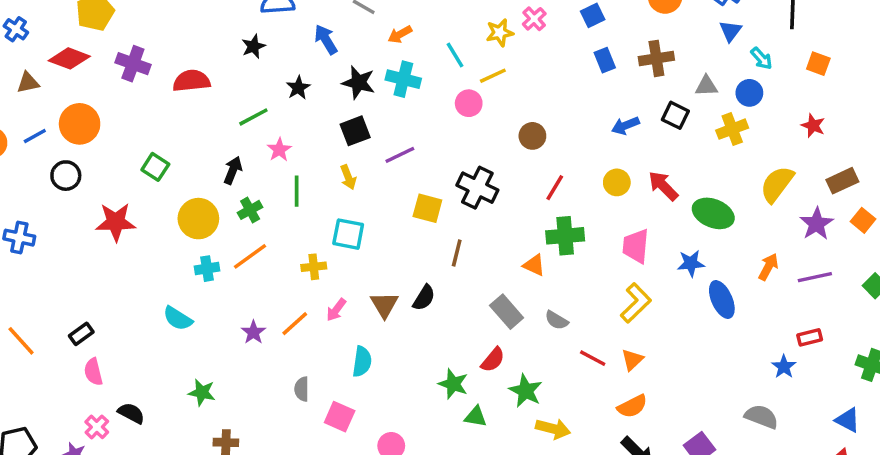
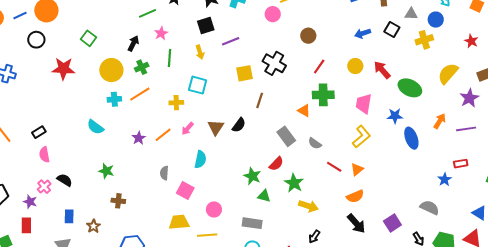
yellow square: (427, 208) -> (245, 73), turned -30

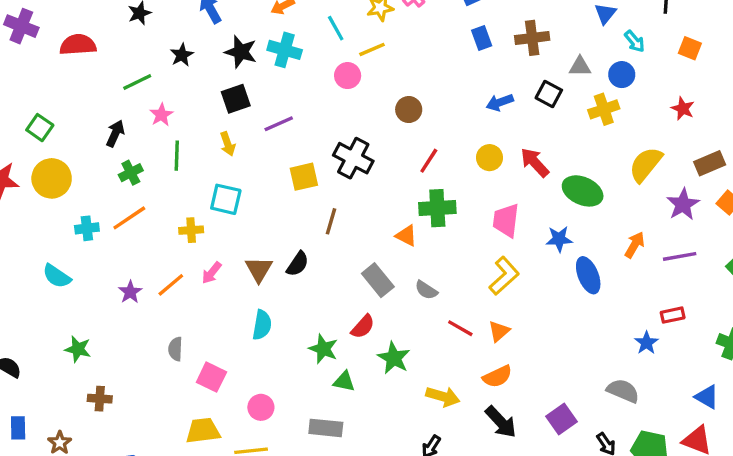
yellow circle: (111, 70) -> (52, 178), moved
cyan semicircle: (200, 159) -> (262, 325), moved
yellow arrow: (308, 206) -> (443, 397), moved

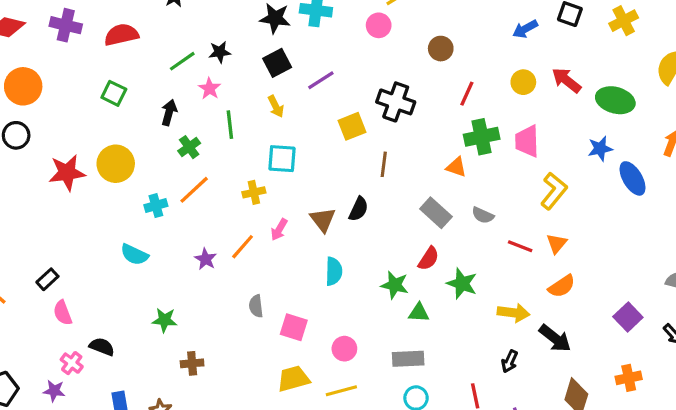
black star: (182, 55) -> (220, 52), moved, turned 30
green square: (40, 128) -> (114, 93), moved
pink trapezoid: (506, 220) -> (527, 141), moved
black arrow: (501, 422) -> (555, 338), moved

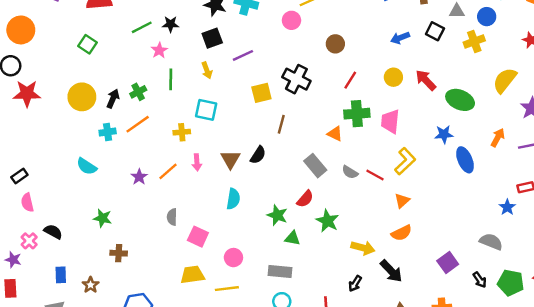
black arrow: (169, 113) -> (113, 99), moved
red star: (67, 173) -> (27, 94), moved
pink arrow: (279, 230) -> (197, 162), turned -42
red line: (520, 246) -> (375, 175), moved

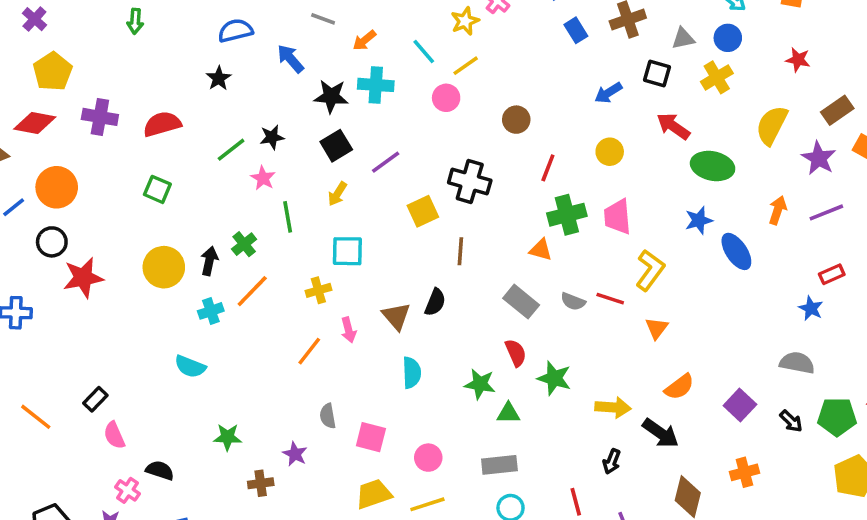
yellow arrow: (207, 70) -> (337, 194), turned 63
red arrow: (426, 80) -> (673, 126), moved
purple star: (139, 177) -> (295, 454), moved
red semicircle: (305, 199) -> (516, 353), turned -54
orange semicircle: (401, 233) -> (679, 387), moved

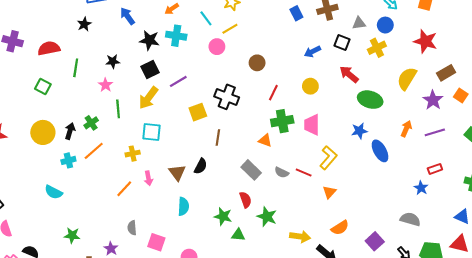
red star: (798, 60) -> (425, 41), size x1.6
green line: (231, 150) -> (76, 68), moved, turned -48
yellow arrow: (337, 194) -> (148, 98), size x1.6

